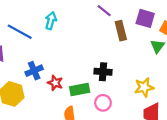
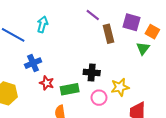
blue cross: (34, 71) -> (33, 63), moved
yellow star: (144, 87) -> (120, 87), moved
pink circle: (103, 103) -> (99, 98), moved

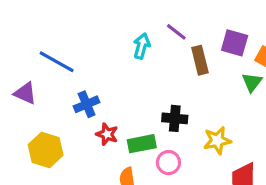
cyan arrow: (42, 24) -> (142, 46), moved
pink circle: (99, 98) -> (168, 163), moved

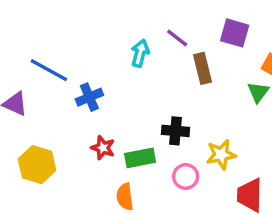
purple square: (235, 43) -> (235, 33), moved
blue cross: (87, 104) -> (89, 97), moved
pink circle: (168, 163) -> (186, 176), moved

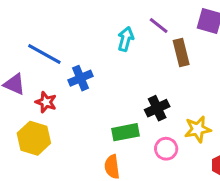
black cross: (175, 131) -> (157, 108), turned -30
red star: (103, 148) -> (46, 102), moved

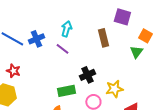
purple line: (159, 26) -> (62, 49), moved
blue cross: (80, 78) -> (36, 39), moved

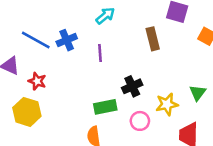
cyan arrow: (66, 29) -> (105, 16), moved, turned 35
purple line: (62, 49) -> (100, 53), turned 48
green triangle: (136, 52) -> (198, 93), moved

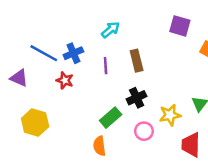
brown rectangle: (153, 39) -> (137, 61), moved
red star: (37, 81) -> (65, 80), moved
green rectangle: (105, 107) -> (111, 118), turned -30

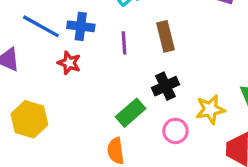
blue cross: (73, 53) -> (81, 26), turned 30

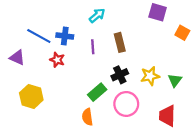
yellow star: (210, 109) -> (150, 76), moved
pink circle: (175, 131) -> (126, 104), size x1.5

